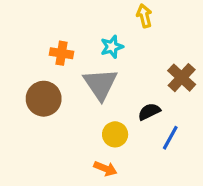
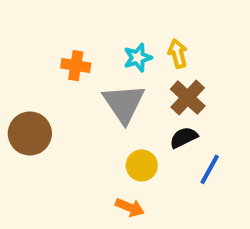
yellow arrow: (144, 16) -> (178, 54), moved
brown cross: (182, 78) -> (188, 98), moved
brown circle: (44, 99) -> (30, 133), moved

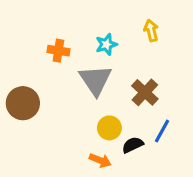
yellow arrow: (178, 54) -> (151, 31), moved
brown cross: (188, 98) -> (145, 92), moved
black semicircle: (184, 137) -> (133, 145), moved

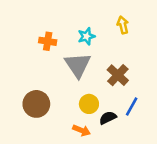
brown circle: (23, 103) -> (36, 104), moved

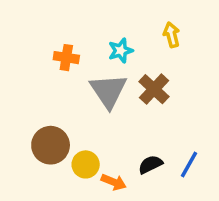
brown cross: (118, 75) -> (154, 89), moved
yellow circle: (89, 104) -> (86, 164), moved
blue line: (132, 106) -> (189, 164), moved

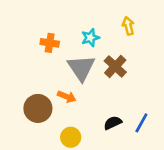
yellow circle: (86, 164) -> (71, 137), moved
orange arrow: (114, 182) -> (67, 97), moved

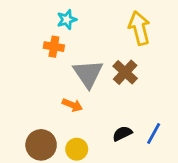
yellow arrow: (128, 26) -> (139, 28), size x1.6
cyan star: (90, 38) -> (67, 20), moved
brown circle: (38, 108) -> (41, 145), moved

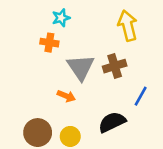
brown cross: (125, 72) -> (115, 66), turned 30
black semicircle: (122, 133) -> (112, 122), size x1.5
blue line: (154, 133) -> (141, 96), moved

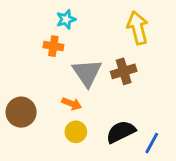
blue line: (141, 96) -> (152, 143), moved
brown circle: (38, 133) -> (21, 112), moved
yellow circle: (70, 136) -> (76, 132), moved

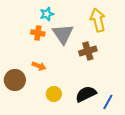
gray triangle: (87, 73) -> (63, 34), moved
orange arrow: (72, 104) -> (39, 66), moved

